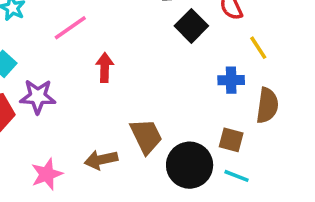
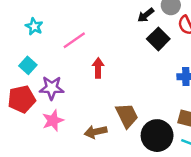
pink star: (47, 174) -> (53, 120), moved

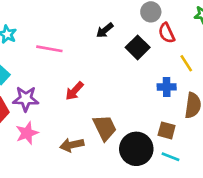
black arrow: (146, 15) -> (105, 30), moved
pink line: (74, 40) -> (49, 49), turned 45
red arrow: (98, 68) -> (74, 91), moved, turned -138

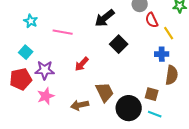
black arrow: (105, 30) -> (105, 18), size x1.5
black square: (138, 47) -> (119, 44), moved
yellow line: (186, 63) -> (169, 33), moved
blue cross: (167, 87) -> (162, 54), moved

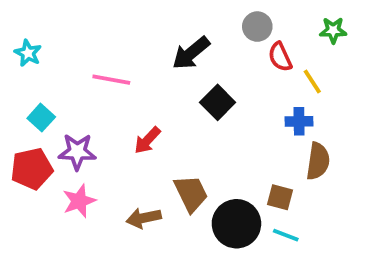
cyan star: (31, 21) -> (28, 53), moved

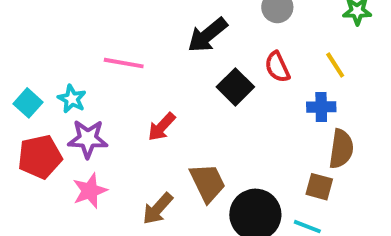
cyan star: (28, 53) -> (72, 99), moved
red semicircle: (280, 57) -> (277, 67), moved
cyan square: (41, 118) -> (28, 103), moved
brown square: (280, 197) -> (319, 187), moved
brown arrow: (144, 218) -> (158, 209), turned -36

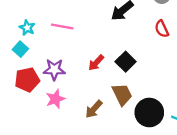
pink line: (124, 63) -> (62, 27), moved
black square: (235, 87) -> (126, 62), moved
cyan star: (72, 99) -> (27, 28), moved

